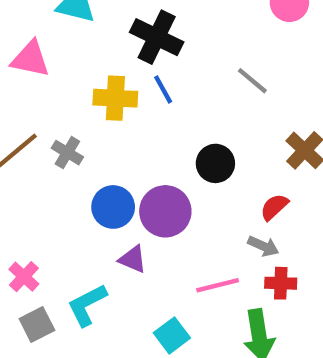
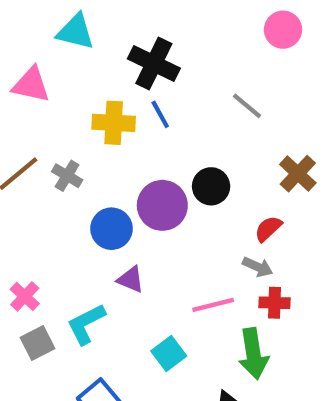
purple circle: (165, 211) -> (162, 205), moved

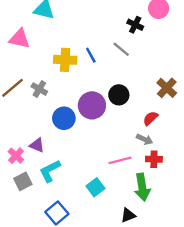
black cross: (154, 64) -> (135, 25), moved, size x0.6
gray line: (247, 106) -> (121, 49), moved
purple triangle: (131, 279) -> (37, 145), moved

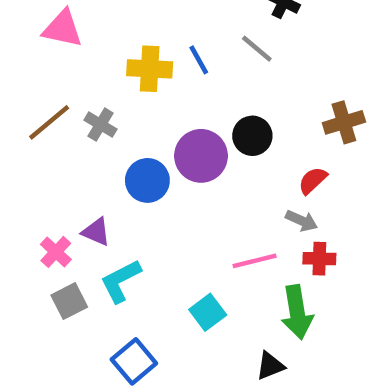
brown cross: (167, 88) -> (344, 122), turned 30

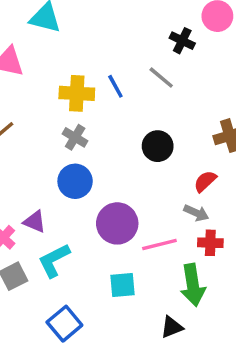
gray cross: (100, 125) -> (75, 137), moved
purple circle: (201, 156) -> (117, 223), moved
cyan square: (208, 312) -> (122, 285), turned 32

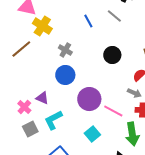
yellow cross: (77, 93) -> (42, 26), moved, turned 30
pink line: (159, 245) -> (113, 111), turned 42
cyan square: (122, 285) -> (92, 134), turned -35

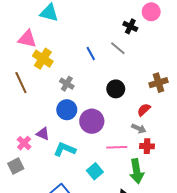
brown line: (21, 49) -> (21, 83), turned -75
purple circle: (89, 99) -> (92, 121), moved
pink line: (113, 111) -> (117, 147), turned -30
cyan L-shape: (53, 120) -> (65, 149), moved, turned 50
gray square: (30, 129) -> (16, 166), moved

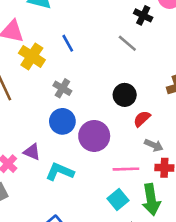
blue line: (91, 53) -> (68, 43), moved
red semicircle: (144, 110) -> (142, 119), moved
cyan square: (95, 171) -> (118, 200), moved

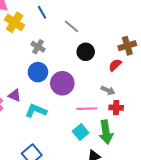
gray line: (127, 43) -> (71, 26), moved
red semicircle: (142, 119) -> (115, 65), moved

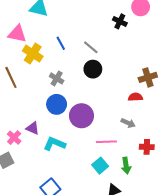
gray line: (71, 26) -> (91, 47), moved
black circle: (86, 52) -> (93, 69), moved
red semicircle: (115, 65) -> (135, 97), turned 40
red cross: (116, 108) -> (147, 147), moved
green arrow: (106, 132) -> (126, 166), size x0.7

